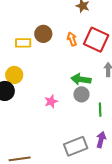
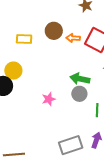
brown circle: (43, 34) -> (54, 31), moved
orange arrow: (72, 39) -> (73, 38), turned -72

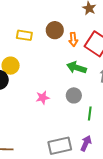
orange arrow: (73, 38) -> (73, 39), turned -104
green arrow: (80, 79) -> (77, 68), moved

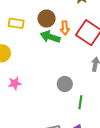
green arrow: (77, 68) -> (50, 37), moved
pink star: (43, 98) -> (15, 83), moved

